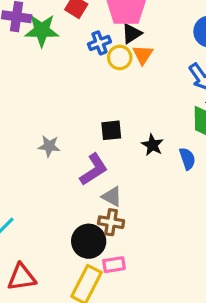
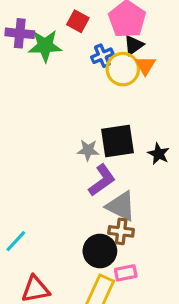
yellow circle: (120, 57) -> (123, 69), size x1.4
black square: (111, 130) -> (118, 141), size x1.6
gray star: (49, 146) -> (88, 150), moved
gray triangle: (112, 197) -> (121, 206), size x1.5

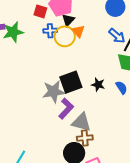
red square: (78, 21) -> (40, 11), moved
blue cross: (102, 56) -> (50, 31), turned 32
gray star: (88, 150) -> (54, 92), size x1.6

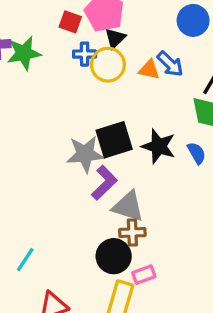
orange triangle: (78, 31) -> (149, 70), moved, turned -40
blue arrow: (117, 36) -> (170, 64), moved
black star: (98, 85) -> (159, 146), size x1.5

